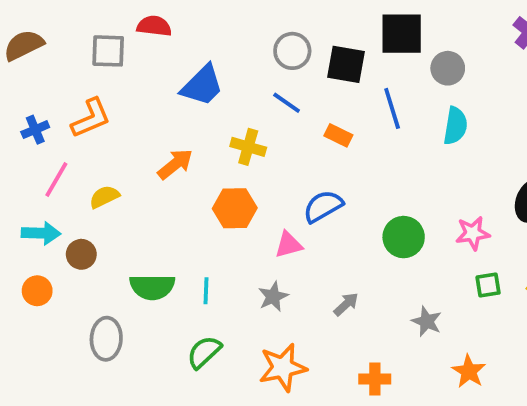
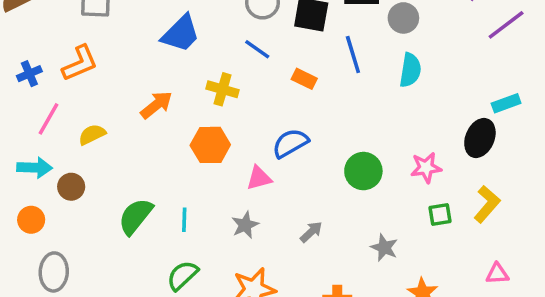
green semicircle: (152, 287) -> (136, 216), turned 129
gray ellipse: (106, 339) -> (54, 272), moved

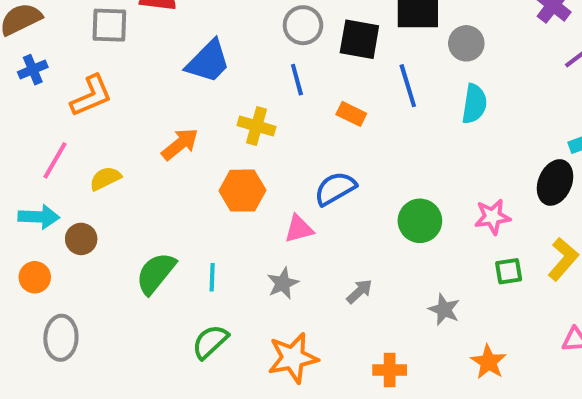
blue line: (257, 49) -> (297, 80), turned 40
blue cross: (29, 74) -> (33, 70), moved

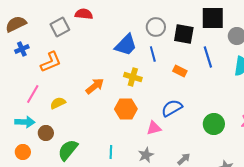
gray square: (109, 25) -> (60, 27), turned -30
blue trapezoid: (208, 61) -> (126, 45), moved
green semicircle: (156, 273) -> (68, 150), moved

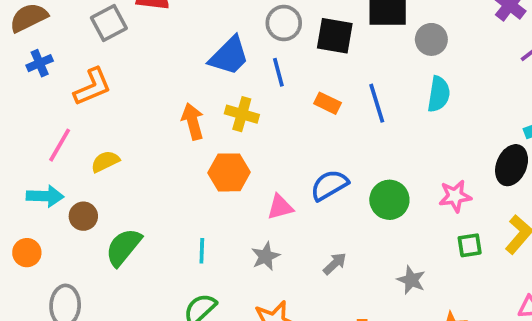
blue line: (208, 57) -> (377, 103), moved
orange arrow: (95, 86) -> (193, 121), moved, turned -66
blue semicircle: (172, 108) -> (329, 185), moved
orange circle: (23, 152) -> (27, 253), moved

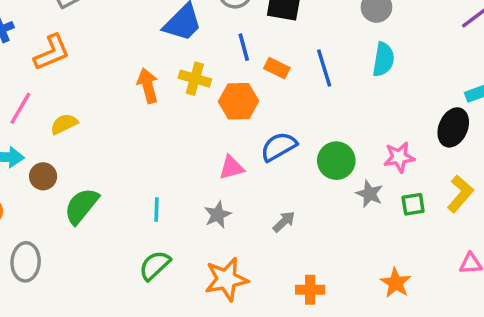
blue line: (278, 72) -> (244, 47), moved
orange hexagon: (229, 172) -> (239, 101), moved
gray star: (411, 280) -> (369, 194), moved

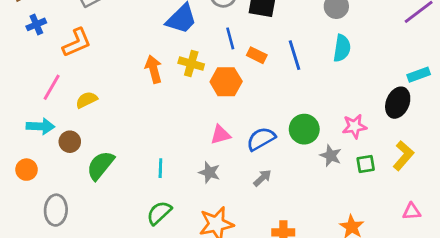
blue semicircle: (279, 147) -> (261, 139), moved
gray star: (218, 215) -> (209, 172), turned -30

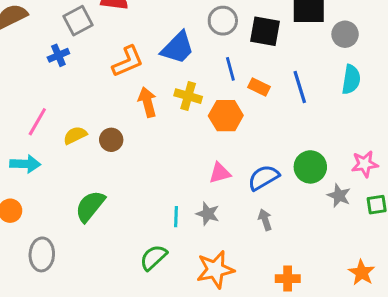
blue cross: (36, 24) -> (58, 55), moved
orange L-shape: (77, 43) -> (128, 61), moved
brown circle: (70, 142) -> (111, 140), moved
cyan line: (160, 168) -> (176, 217), moved
gray arrow: (262, 178) -> (265, 220), turned -66

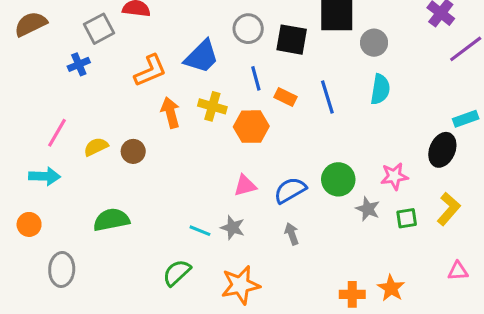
green semicircle: (90, 206) -> (111, 220), turned 40
cyan line: (176, 217) -> (200, 231), turned -70
orange cross: (288, 279) -> (352, 294), moved

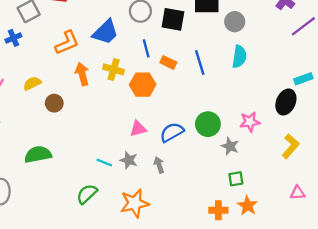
yellow semicircle: (96, 147) -> (32, 83), moved
green square: (407, 218) -> (236, 179), moved
gray arrow: (292, 234) -> (159, 165), moved

